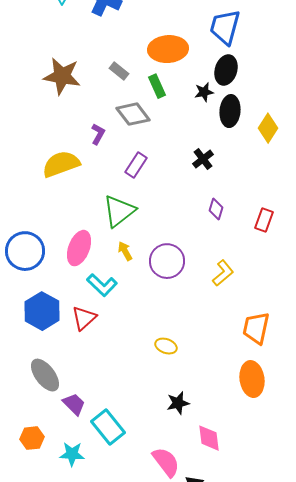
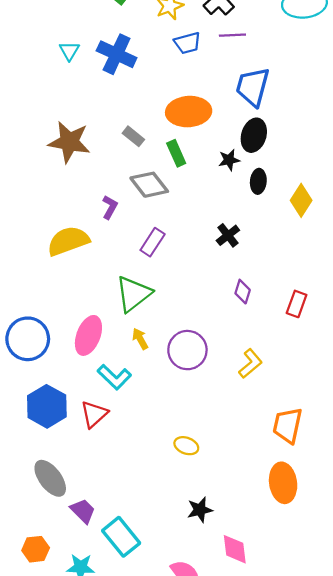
black ellipse: (230, 111) -> (258, 181), size x0.7

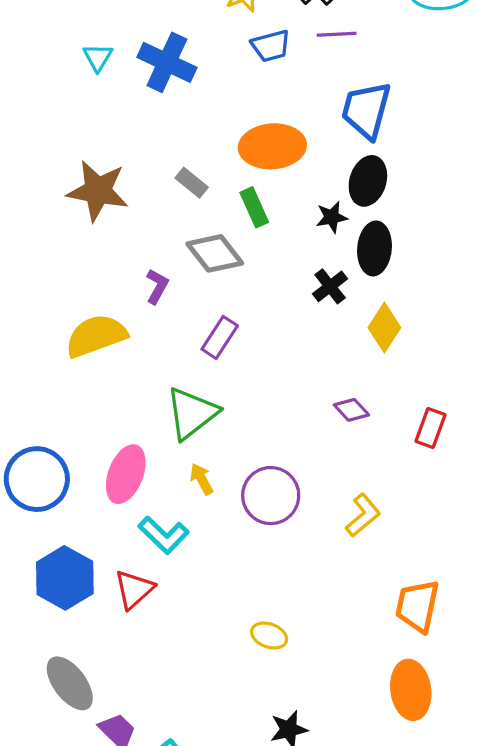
black ellipse: (258, 181) -> (374, 248), size x1.4
yellow diamond: (301, 200) -> (384, 328), moved
black cross: (228, 235) -> (330, 286), moved
purple diamond: (243, 292) -> (351, 410), turned -60

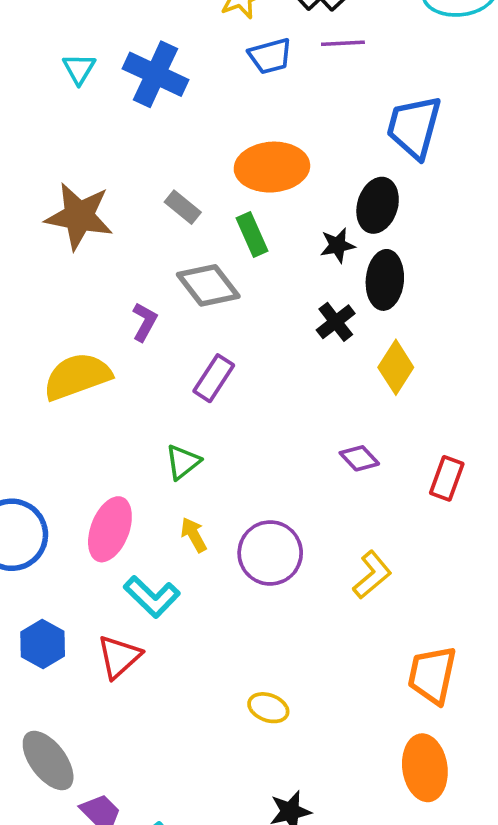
blue trapezoid: (366, 110) -> (414, 127), moved
green triangle: (192, 413) -> (183, 462), size x0.6
blue hexagon: (65, 578) -> (43, 644), size x0.7

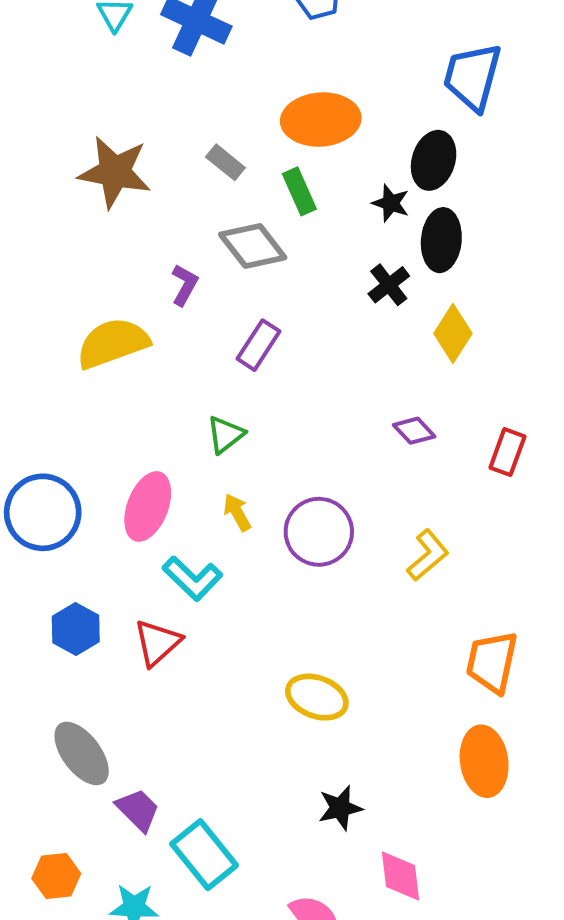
black star: (338, 245) -> (391, 203), turned 30
yellow ellipse: (268, 708) -> (317, 697), size x1.4

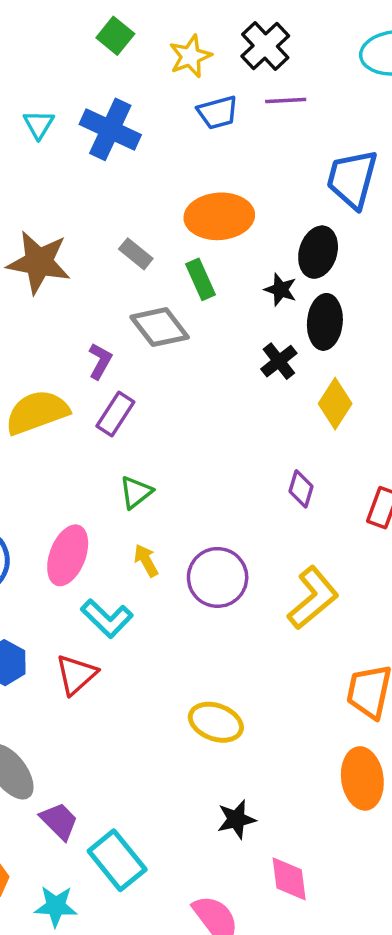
purple rectangle: (259, 345) -> (115, 414), moved
purple diamond: (414, 431) -> (301, 489), turned 60
yellow L-shape: (428, 555) -> (313, 598), size x1.4

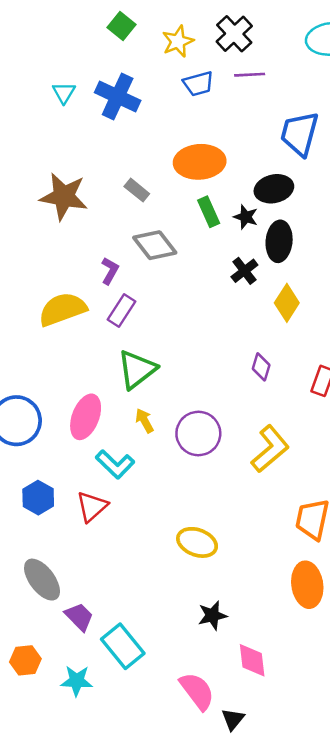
black ellipse: (318, 252) -> (274, 189), turned 60
green rectangle: (201, 279) -> (209, 212), moved
green triangle: (136, 492) -> (137, 369), size x1.6

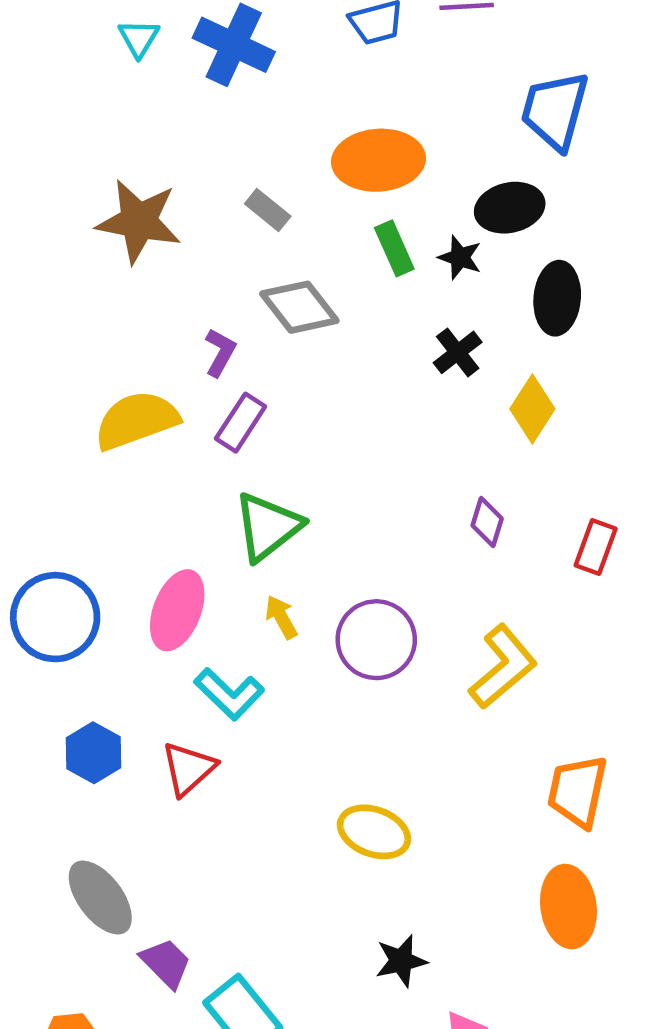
black ellipse: (279, 241) -> (557, 298), moved

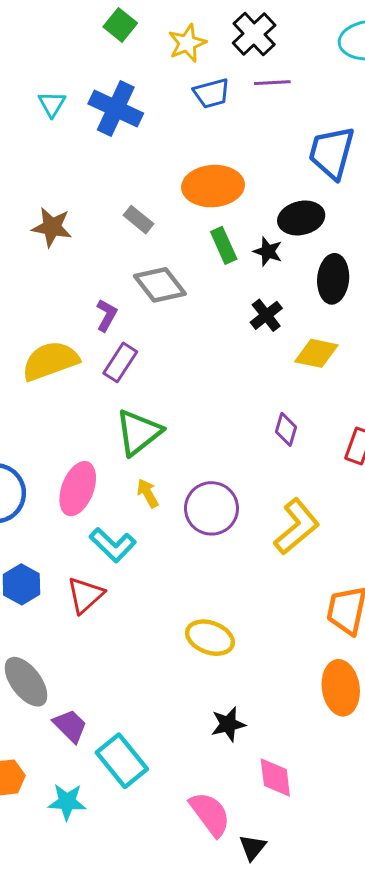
brown star: (139, 221) -> (52, 227), size x0.7
yellow diamond: (532, 409) -> (316, 353), turned 69

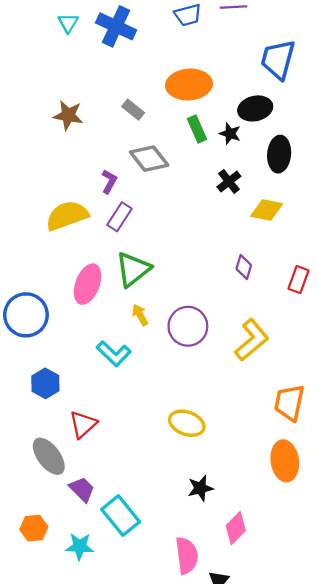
pink ellipse: (78, 489) -> (88, 284), moved
red triangle: (85, 595) -> (83, 424), moved
pink diamond: (275, 778) -> (236, 528), turned 52
pink semicircle: (210, 814) -> (187, 555), turned 30

